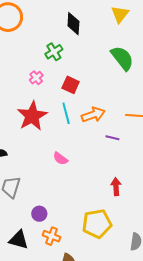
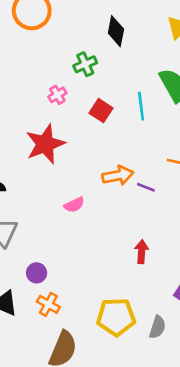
cyan line: (66, 113) -> (141, 106), moved
orange arrow: (93, 115) -> (118, 176), moved
pink semicircle: (60, 159) -> (74, 205), turned -70
yellow pentagon: (97, 224) -> (116, 317), moved

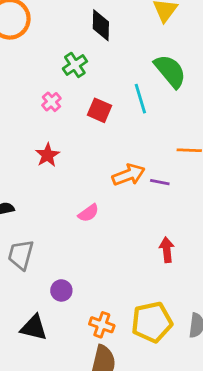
red star: (45, 144) -> (47, 155), size x0.6
orange cross: (48, 304) -> (102, 325), moved

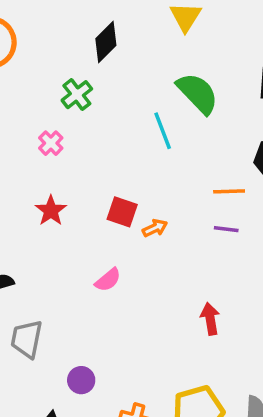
black diamond: (101, 25) -> (106, 42), turned 48
red square: (100, 110) -> (122, 212), moved
orange arrow: (129, 175) -> (155, 228), size x0.6
purple line: (160, 182) -> (226, 229), moved

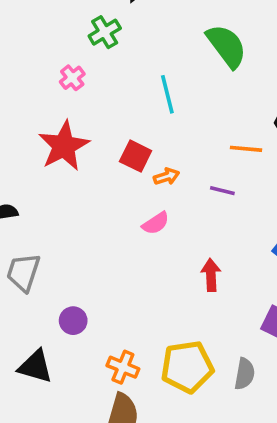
cyan line: (163, 131) -> (167, 94), moved
red star: (51, 211) -> (64, 146), size x1.6
purple line: (226, 229) -> (222, 191), moved
pink semicircle: (108, 280) -> (156, 223), moved

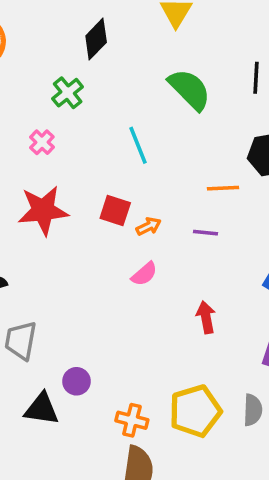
red star: (64, 146) -> (43, 210), turned 30
black triangle: (35, 366) -> (42, 409), moved

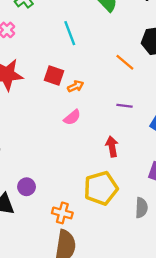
orange line: (223, 188) -> (125, 62), turned 42
purple line: (206, 233) -> (124, 106), moved
yellow pentagon: (195, 411) -> (101, 188), moved

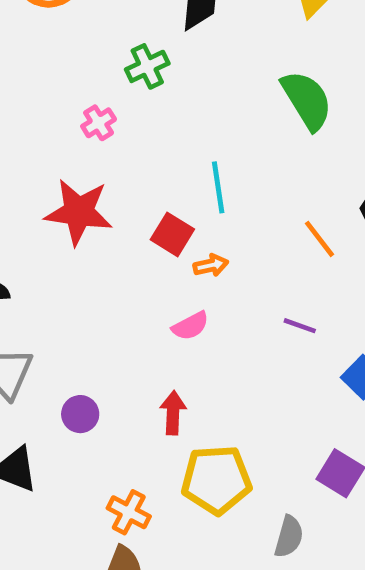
cyan line: (70, 33) -> (218, 187), moved
red arrow: (112, 146) -> (173, 413), moved
purple circle: (27, 187) -> (80, 414), moved

